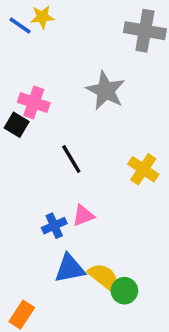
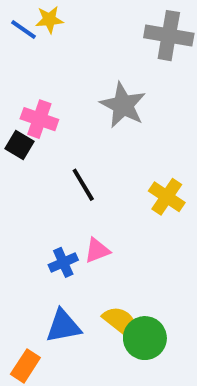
blue triangle: (70, 268) -> (63, 326), moved
green circle: (124, 291) -> (145, 338), size x1.4

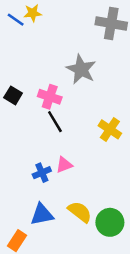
pink cross: (39, 119) -> (50, 97), moved
green circle: (145, 338) -> (110, 222), moved

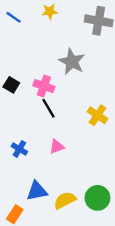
yellow star: (33, 13) -> (50, 11), moved
blue cross: (42, 173) -> (19, 149), moved, turned -35
yellow semicircle: (80, 212) -> (65, 200), moved, turned -65

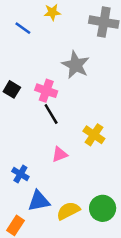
blue line: (14, 17) -> (23, 28), moved
yellow cross: (97, 115) -> (94, 135), moved
blue cross: (19, 149) -> (20, 174), moved

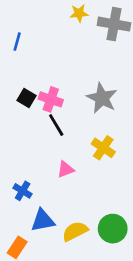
yellow star: (52, 12) -> (79, 13), moved
blue line: (23, 28) -> (17, 42), moved, turned 70
gray star: (76, 65) -> (102, 98), moved
black square: (12, 89) -> (27, 98), moved

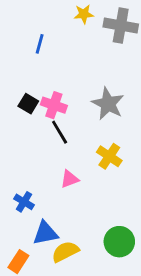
blue line: (17, 42) -> (40, 44), moved
yellow semicircle: (75, 231) -> (65, 252), moved

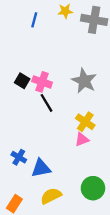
blue line: (40, 44) -> (34, 20), moved
pink triangle: (70, 179) -> (82, 139), moved
blue triangle: (45, 233) -> (41, 168), moved

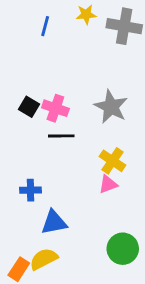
black line: (46, 103) -> (61, 136), turned -60
blue cross: (19, 157) -> (31, 190), moved, turned -32
yellow semicircle: (51, 196) -> (44, 259), moved

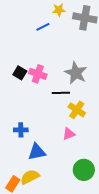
blue line: (45, 26) -> (43, 27), moved, turned 48
black line: (61, 136) -> (61, 93), moved
pink triangle: (108, 184) -> (69, 134), moved

